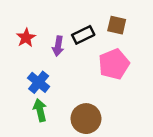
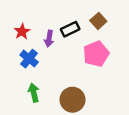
brown square: (117, 25) -> (98, 21), turned 35
blue cross: (39, 82) -> (29, 59), moved

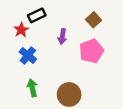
black rectangle: (70, 29) -> (37, 15), moved
purple arrow: (49, 39) -> (62, 37), moved

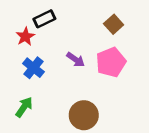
purple arrow: (62, 37) -> (76, 60), moved, turned -64
green arrow: (32, 88) -> (24, 107), moved, turned 48

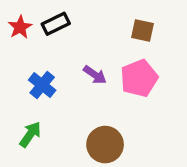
brown square: (114, 24) -> (142, 31), turned -36
red star: (25, 36) -> (20, 27), moved

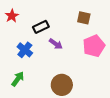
black rectangle: (56, 24) -> (41, 27), moved
pink pentagon: (139, 78) -> (94, 46), moved

